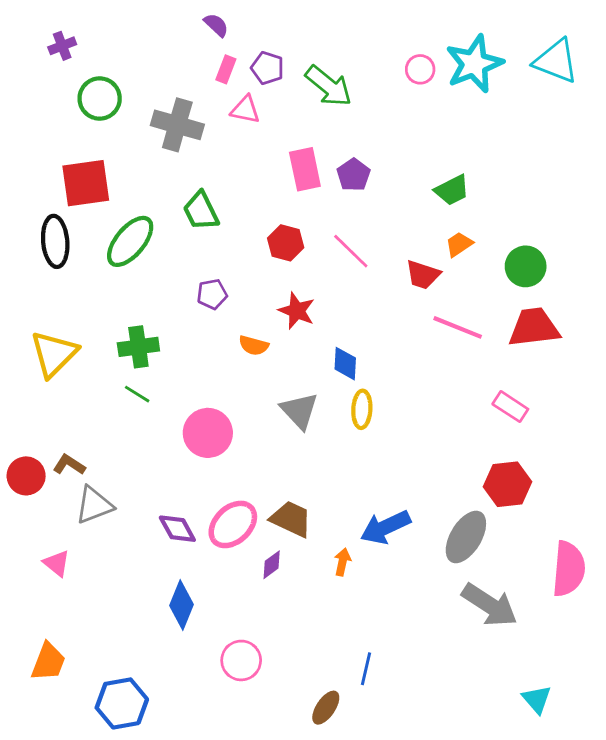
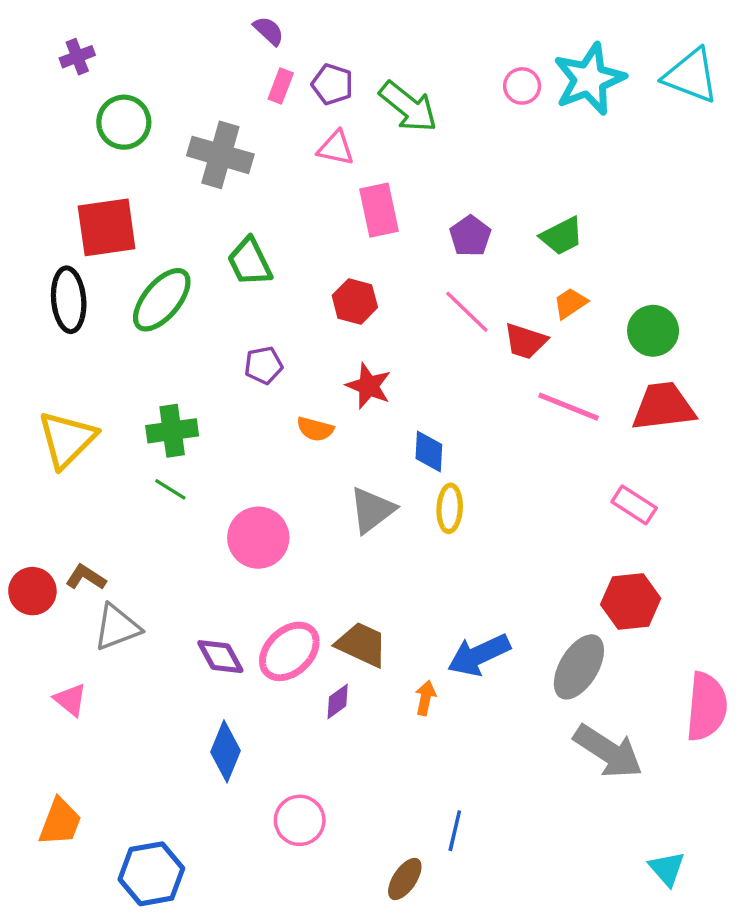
pink triangle: (245, 110) -> (336, 148), moved
purple pentagon: (354, 175) -> (470, 236), moved
pink line: (351, 251) -> (467, 312), moved
gray triangle: (299, 411) -> (372, 510), turned 36

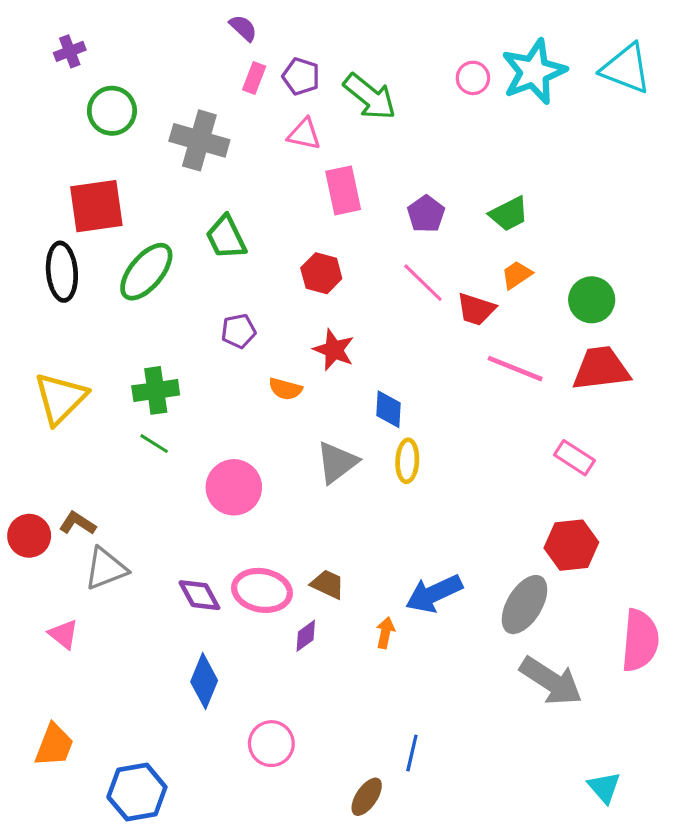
brown trapezoid: (362, 645) -> (328, 584), size x0.7
pink ellipse: (289, 651) -> (262, 590), turned 54

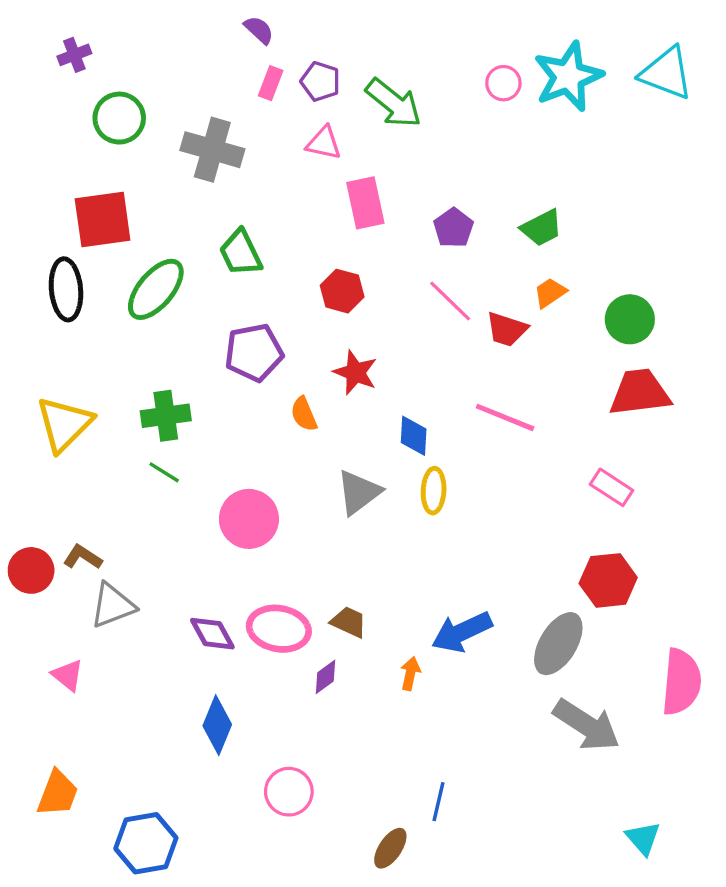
purple pentagon: (239, 331) -> (254, 353), size x1.6
pink line: (515, 369) -> (505, 417), moved
orange semicircle: (285, 389) -> (304, 414), turned 52

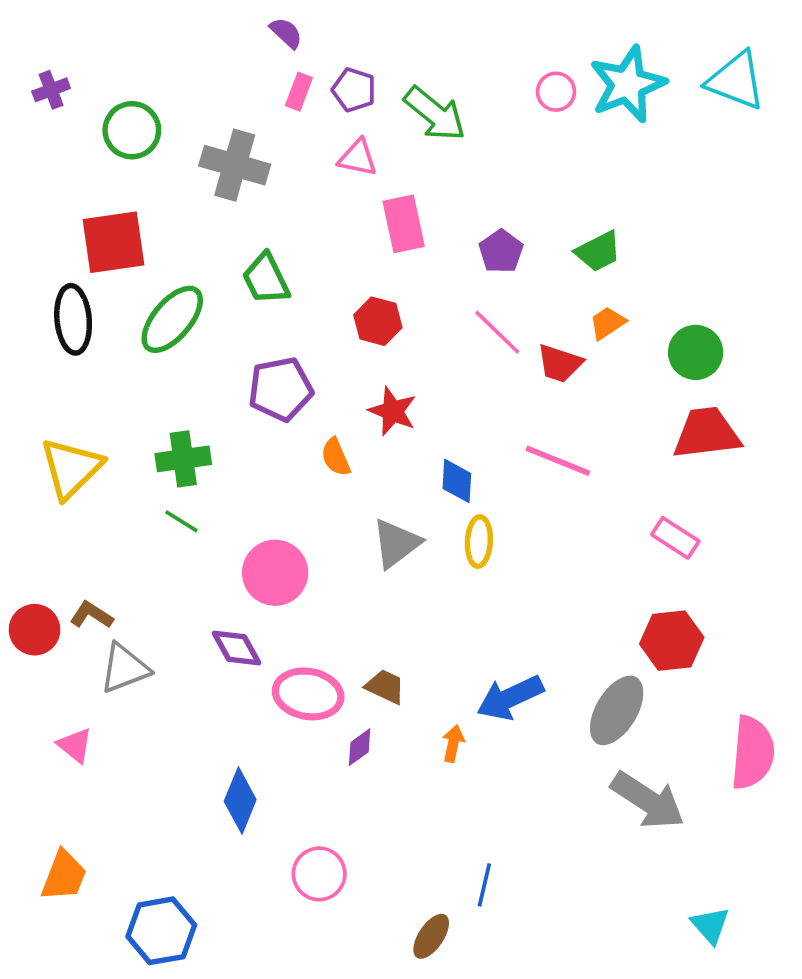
purple cross: (74, 55) -> (51, 90), moved
purple diamond: (212, 634) -> (237, 648), moved

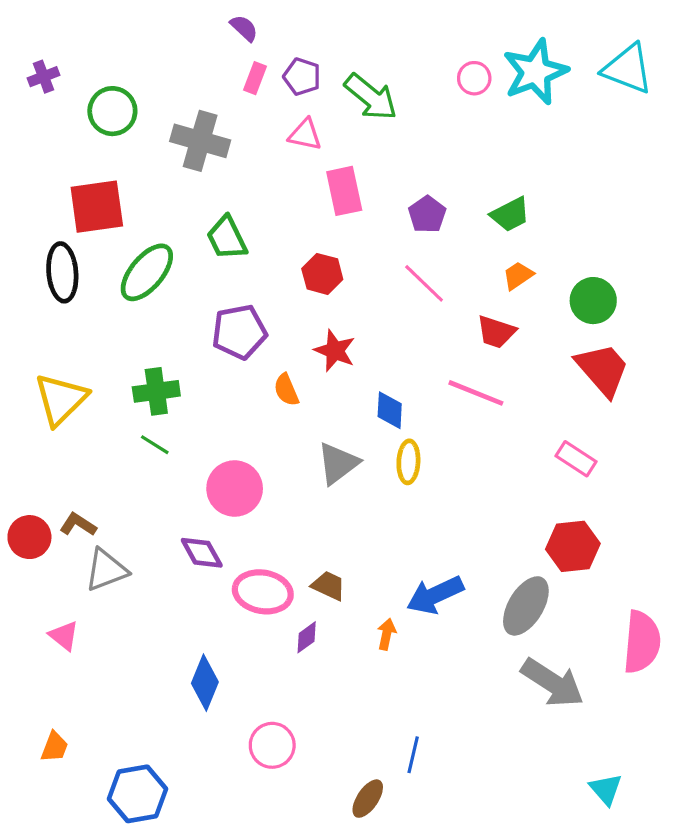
red trapezoid: (560, 363) -> (496, 332), moved
red trapezoid: (707, 433) -> (603, 369), turned 56
orange trapezoid: (64, 876) -> (54, 747), size x0.7

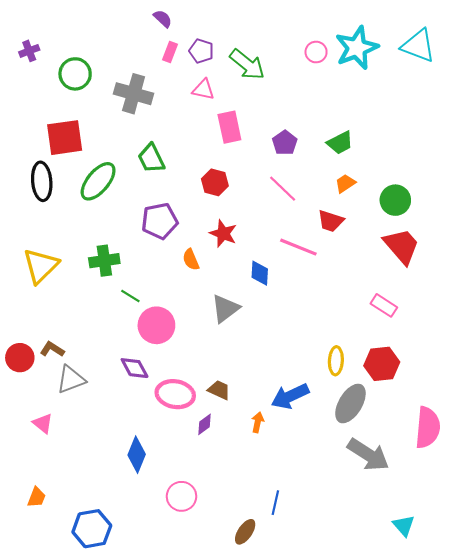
pink line: (476, 393) -> (298, 247), moved
green line: (155, 445) -> (130, 296), moved
yellow ellipse: (408, 462) -> (336, 361), moved

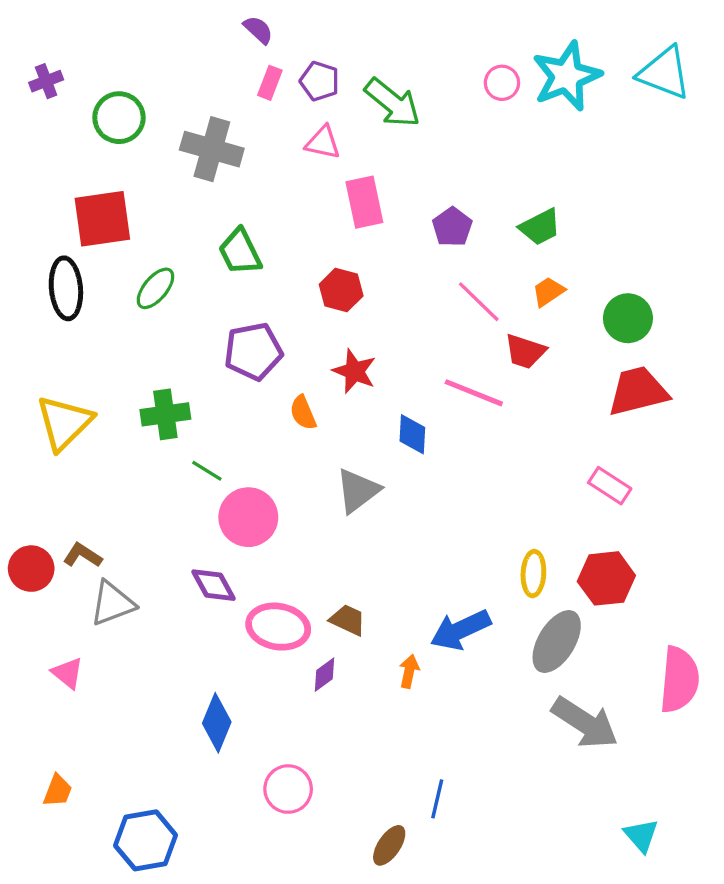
green ellipse: (98, 181) -> (155, 288), size x0.7
pink line: (283, 189) -> (479, 302), moved
red trapezoid: (402, 246) -> (638, 391), turned -63

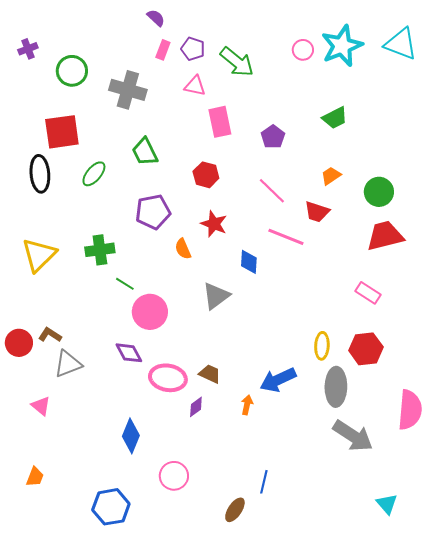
green trapezoid: (540, 227) -> (335, 118), moved
pink line: (479, 302) -> (272, 191), moved
gray ellipse: (557, 641) -> (336, 387), turned -30
blue hexagon: (146, 840) -> (111, 507), moved

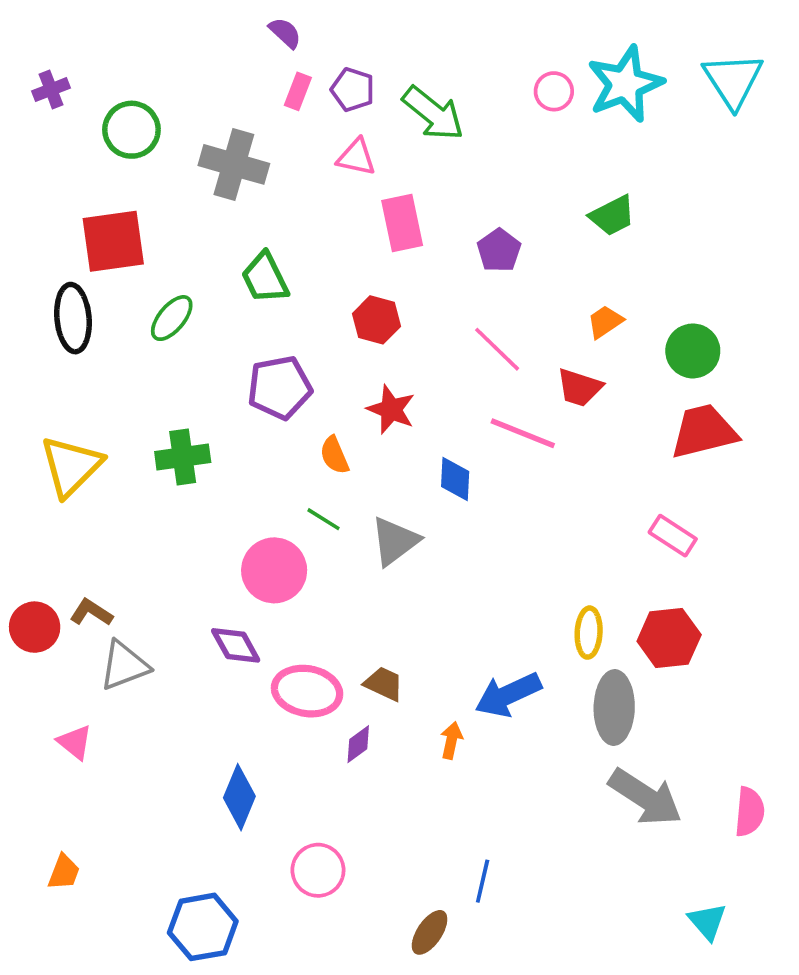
cyan triangle: (401, 44) -> (733, 80), turned 36
green line: (125, 284) -> (323, 519), moved
pink semicircle: (410, 410) -> (749, 812), moved, size x0.7

